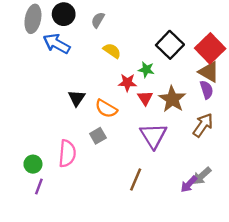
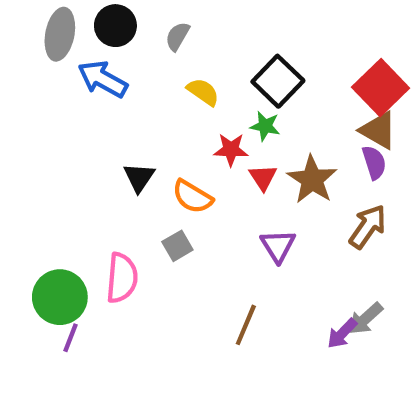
black square: (170, 45) -> (278, 81), moved
purple triangle: (153, 136) -> (278, 246), size x0.7
green circle: (33, 164) -> (60, 297), size x1.6

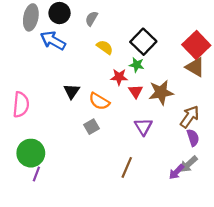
purple semicircle: (374, 162) -> (193, 138), moved
brown star: (312, 180) -> (161, 92), turned 30
pink semicircle: (122, 278) -> (21, 105), moved

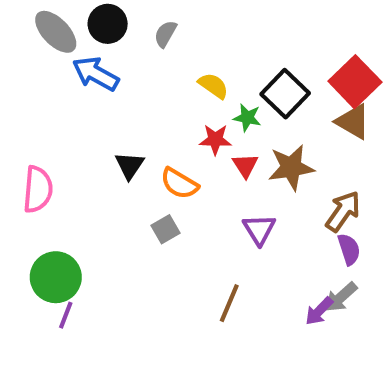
gray ellipse: (31, 17) -> (56, 32), turned -55
black square: (143, 42) -> (285, 94), moved
yellow semicircle: (105, 47) -> (213, 86), moved

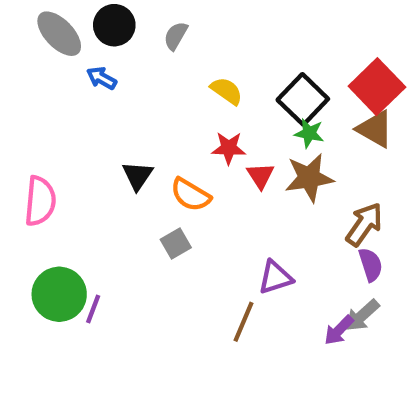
blue arrow: (96, 74) -> (102, 78), size x0.6
green star: (247, 118) -> (309, 133), moved
purple triangle: (259, 229) -> (275, 277), moved, turned 44
purple line: (66, 315) -> (93, 309), moved

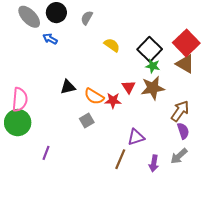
red star: (229, 148) -> (113, 101), moved
black triangle: (138, 176) -> (68, 87), turned 42
green circle: (59, 294) -> (18, 123), moved
purple arrow: (339, 330) -> (154, 163), moved, turned -35

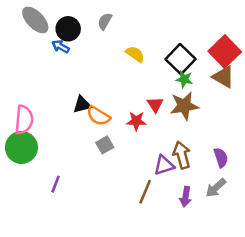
black circle: (56, 13) -> (68, 29), moved
orange semicircle: (94, 96) -> (98, 116), moved
brown arrow: (180, 111) -> (182, 155), moved, turned -50

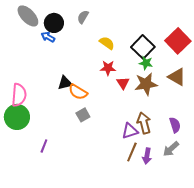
brown triangle: (223, 77) -> (177, 77), moved
red star: (136, 121) -> (108, 68), moved
brown line: (145, 192) -> (132, 152), moved

